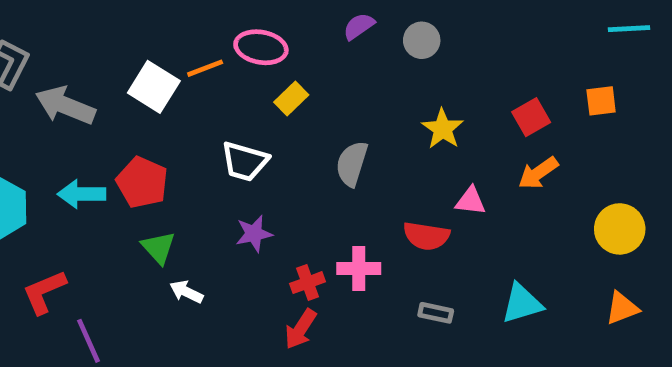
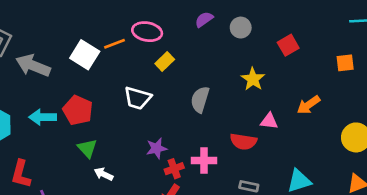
red square: (531, 117) -> (288, 45), moved
purple star: (254, 234) -> (157, 148), moved
red L-shape: (44, 292) -> (21, 174), turned -52

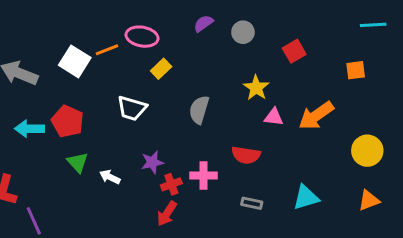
orange arrow: (309, 105) -> (316, 116), size x1.4
pink triangle: (269, 121) -> (274, 117), moved
white arrow: (104, 174) -> (110, 177), moved

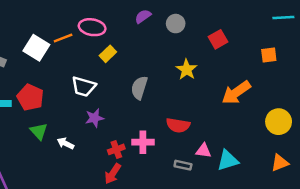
pink triangle: (274, 117) -> (203, 151), moved
purple star: (152, 162) -> (95, 118), moved

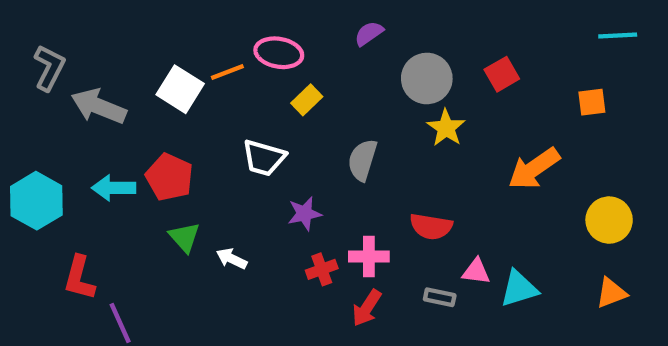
gray circle: (176, 24) -> (427, 78), moved, size x1.5
purple star: (95, 118) -> (305, 214), moved
red arrow: (113, 174) -> (367, 308), moved

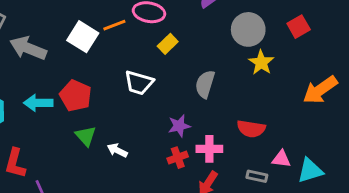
purple star: (305, 214) -> (179, 126), moved

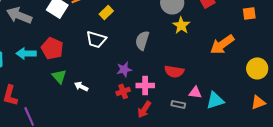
yellow rectangle: (168, 44) -> (106, 12), moved

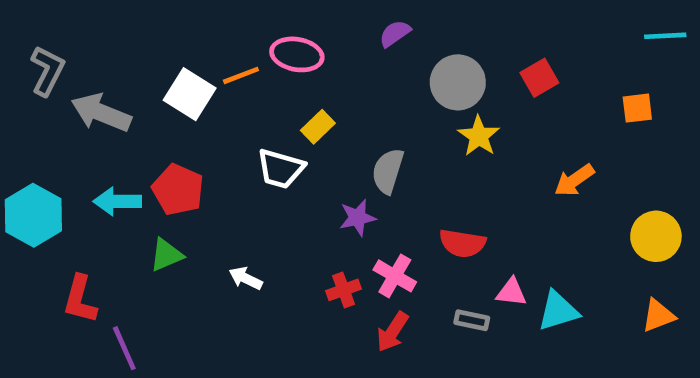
yellow rectangle: (106, 12) -> (318, 127), moved
orange arrow: (222, 44) -> (574, 180), size x0.7
purple star: (124, 69) -> (358, 218), moved
green triangle: (59, 76) -> (166, 255), moved, turned 49
pink cross: (145, 85) -> (395, 276), turned 30

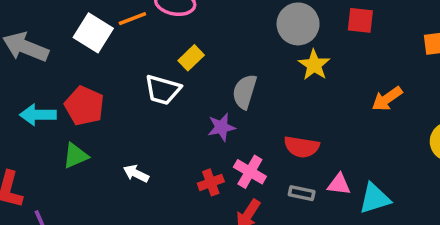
red square: (539, 78) -> (360, 20), turned 36
gray rectangle: (472, 320) -> (302, 193), moved

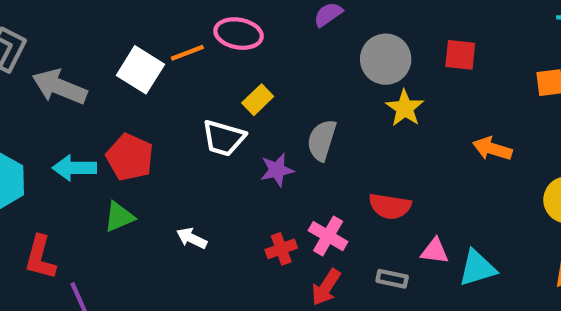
orange arrow: (387, 99) -> (492, 149), turned 52
purple star: (221, 127) -> (277, 170), moved
gray rectangle: (302, 193) -> (392, 279), moved

